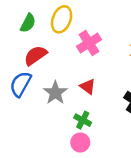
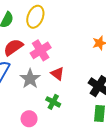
pink cross: (89, 43) -> (41, 50), moved
pink circle: (80, 142) -> (29, 119), moved

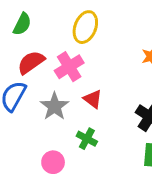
yellow ellipse: (35, 17) -> (85, 27), moved

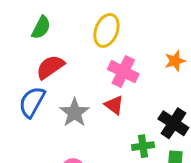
pink cross: (69, 67) -> (123, 72), moved, turned -32
green cross: (87, 139) -> (143, 146), moved, turned -36

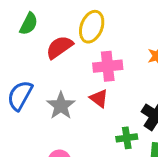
red semicircle: (50, 67) -> (59, 47), moved
pink cross: (123, 72) -> (108, 66), turned -32

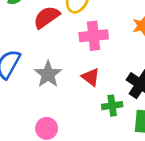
red triangle: (99, 98) -> (91, 77), moved

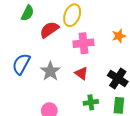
green cross: (112, 106) -> (91, 102), moved

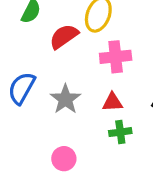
red triangle: (81, 73) -> (112, 102), turned -40
green cross: (91, 102) -> (120, 132), moved

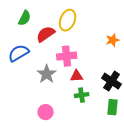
pink cross: (116, 57) -> (67, 56), moved
blue semicircle: (22, 88) -> (19, 53), moved, turned 30

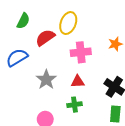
pink cross: (67, 56) -> (81, 52), moved
green cross: (82, 95) -> (74, 105), moved

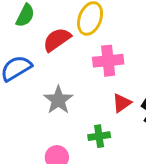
red triangle: (78, 82) -> (122, 103), moved, turned -32

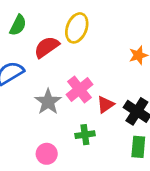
pink cross: (108, 61) -> (80, 89), moved, turned -32

